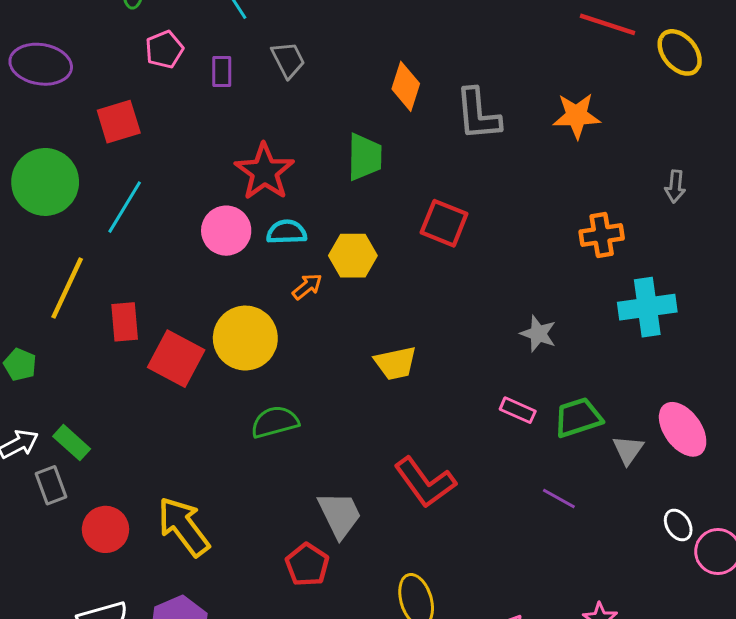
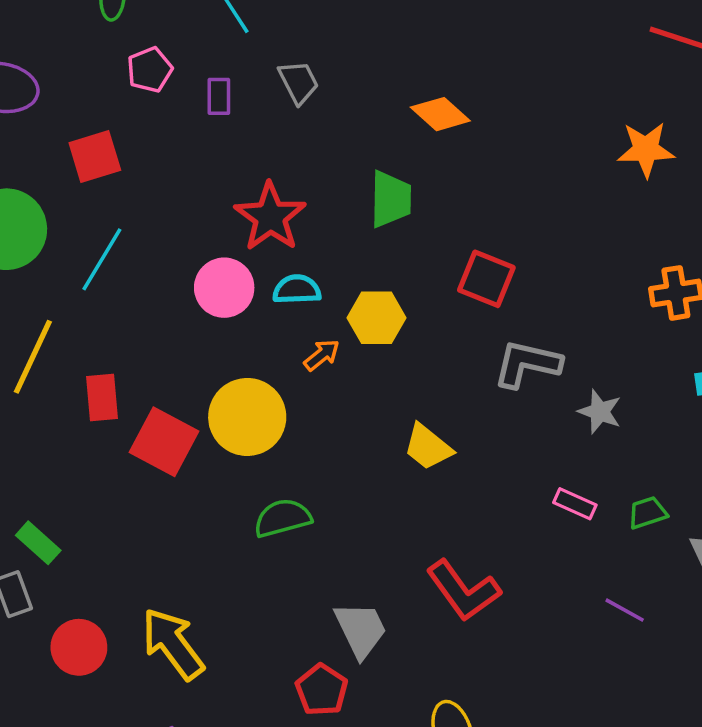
orange diamond: (406, 86) -> (440, 114), turned -66
gray L-shape: (478, 114) -> (527, 364), moved, turned 108
yellow trapezoid: (396, 363) -> (428, 447), turned 51
green trapezoid: (578, 418) -> (648, 513), size x0.7

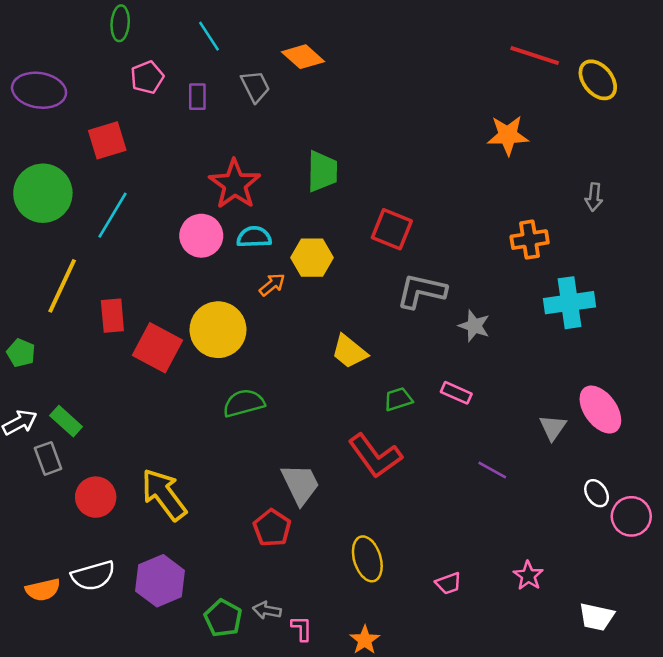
orange diamond: (440, 114) -> (303, 57), moved
green trapezoid: (648, 513) -> (398, 399), moved

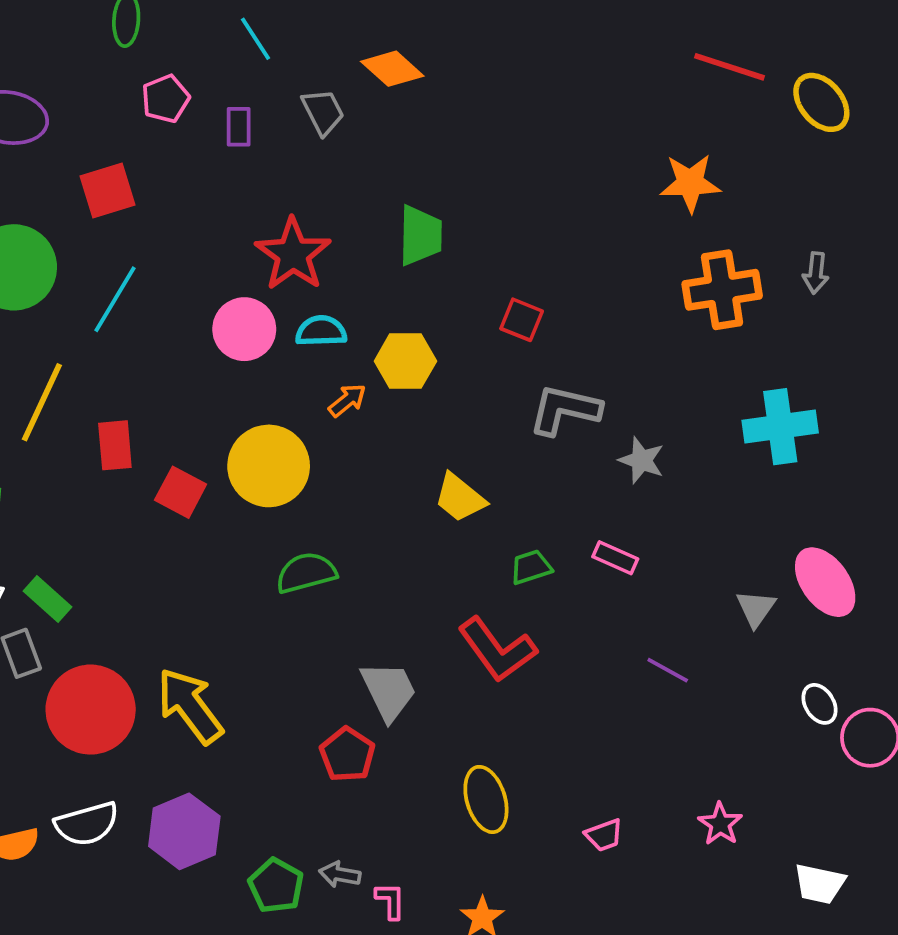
red square: (392, 229) -> (522, 320), size x0.7
orange cross: (530, 240) -> (722, 290), moved, size x1.4
red square: (157, 348) -> (181, 492), size x0.7
red circle: (96, 497) -> (91, 710), size x1.5

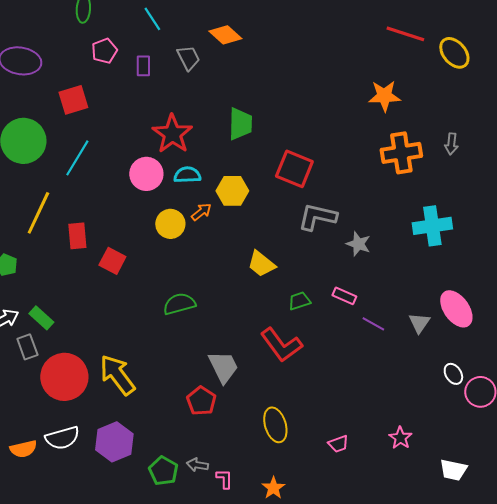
red square: (522, 320) -> (294, 169), size x1.6
yellow circle: (269, 466) -> (170, 224), moved, size x0.7
purple line: (668, 670) -> (373, 324), moved

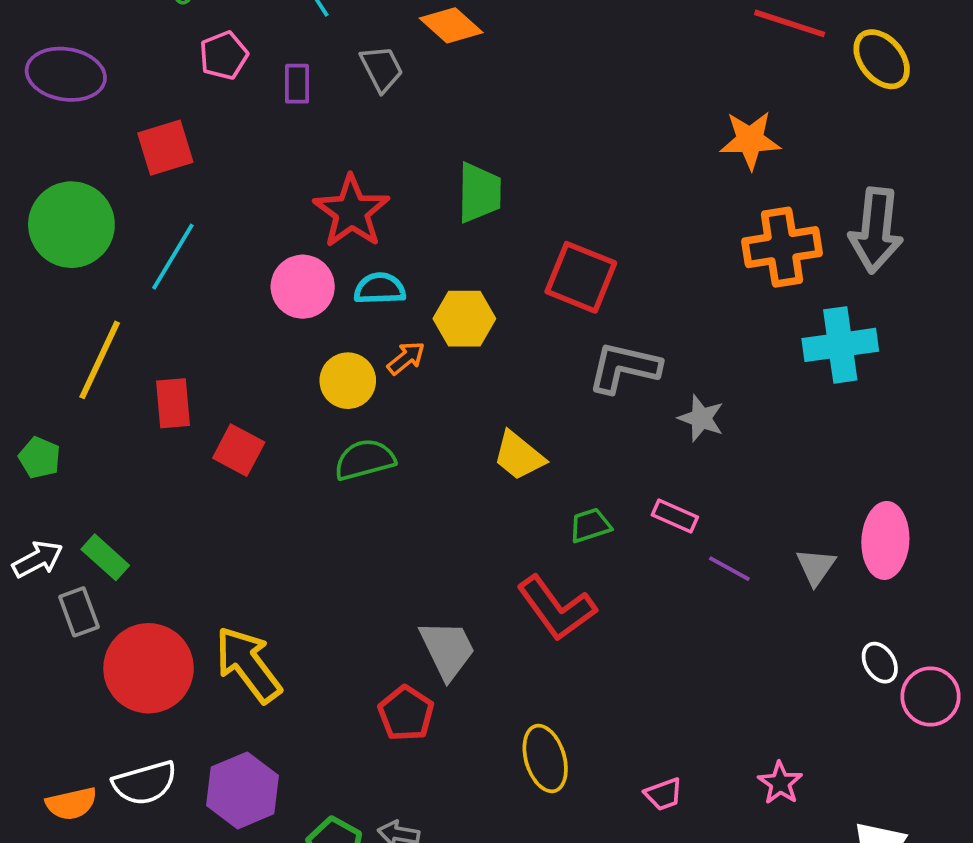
gray arrow: (451, 144) -> (876, 230), size x2.0
cyan cross: (432, 226) -> (840, 345), moved
green semicircle: (179, 304) -> (365, 460), moved
pink ellipse: (456, 309) -> (885, 540), turned 39

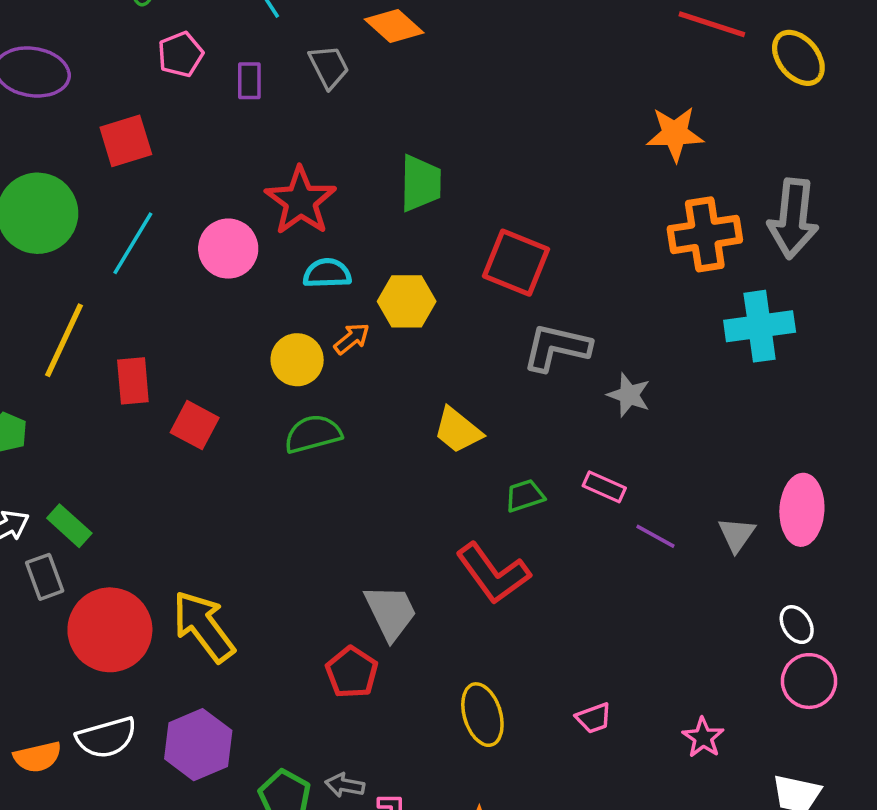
pink circle: (303, 287) -> (228, 249), moved
pink circle: (931, 696) -> (809, 681), moved
pink trapezoid: (664, 794) -> (594, 718), moved

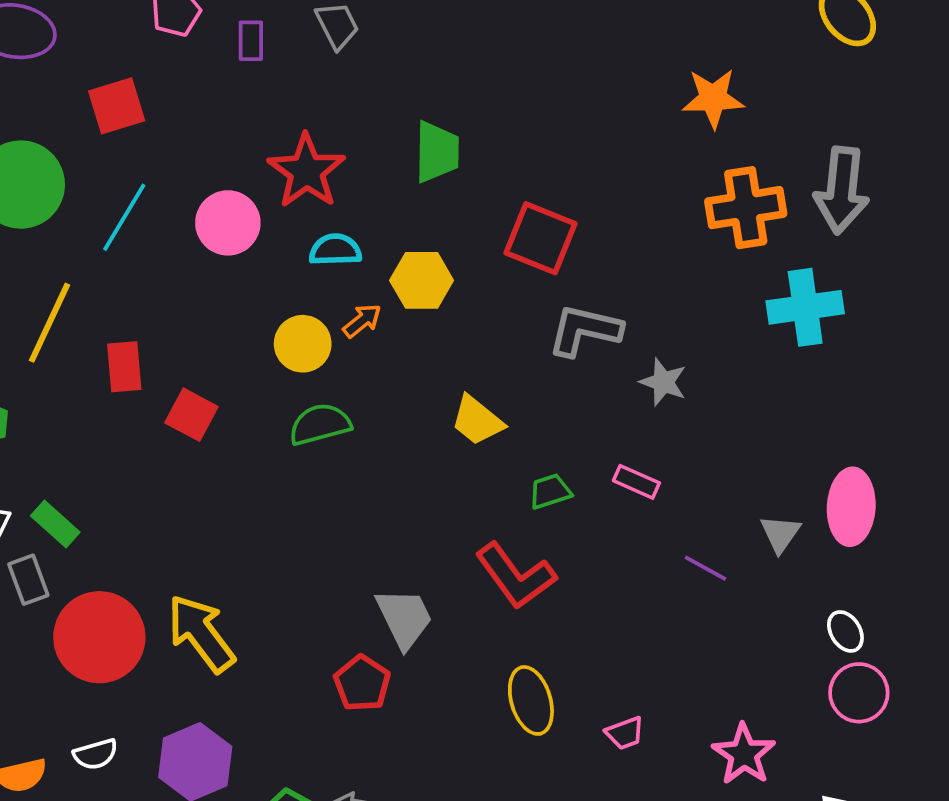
purple line: (655, 536) -> (705, 568), moved
yellow ellipse: (482, 715) -> (531, 700), moved
white semicircle: (106, 738) -> (96, 754), size x0.7
pink star: (703, 738) -> (744, 754), size x1.4

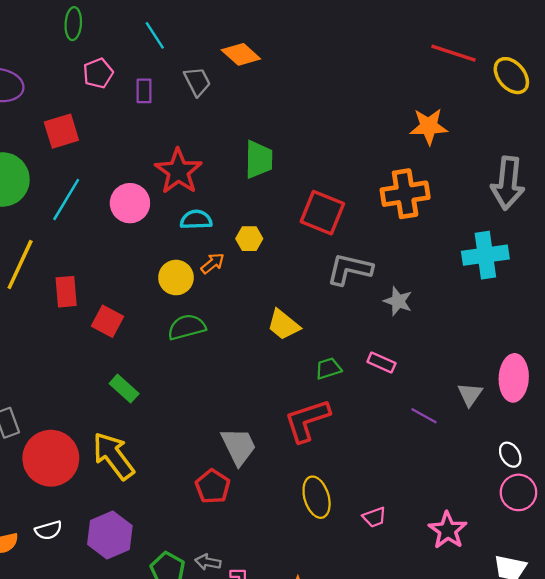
orange cross: (746, 208) -> (405, 194), moved
yellow hexagon: (422, 280) -> (249, 239), size x0.7
green rectangle: (55, 524) -> (124, 389), moved
red L-shape: (516, 576) -> (307, 420), turned 108

